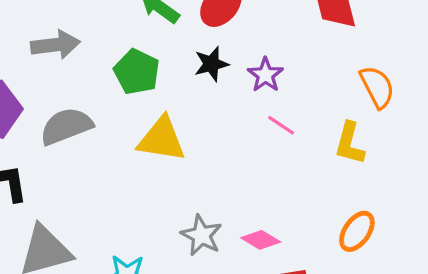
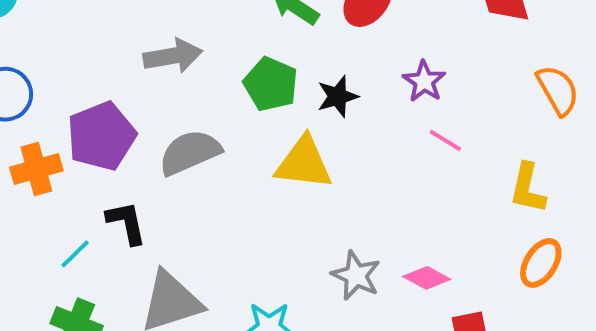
black star: (211, 64) -> (338, 96), moved
yellow L-shape: (350, 143) -> (528, 188), moved

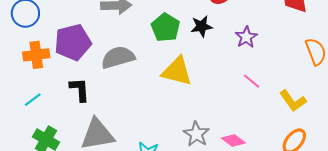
black star: (338, 96) -> (201, 26), moved
pink line: (445, 140) -> (251, 81), moved
yellow L-shape: (528, 188) -> (293, 101), turned -56
cyan line: (75, 254) -> (33, 100), moved

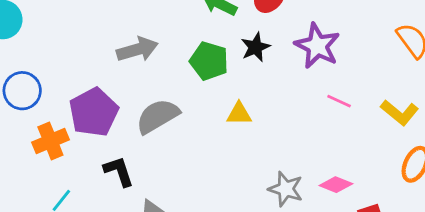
purple star: (246, 37) -> (317, 46), size x1.5
yellow triangle: (177, 71) -> (239, 114), size x0.6

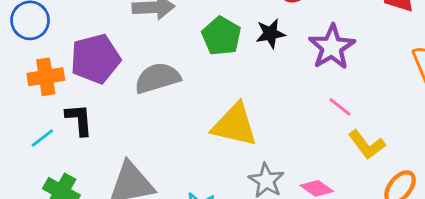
yellow L-shape: (400, 113) -> (367, 145), moved
yellow triangle: (239, 114) -> (235, 125), moved, size x1.8
black L-shape: (119, 171) -> (79, 120), moved

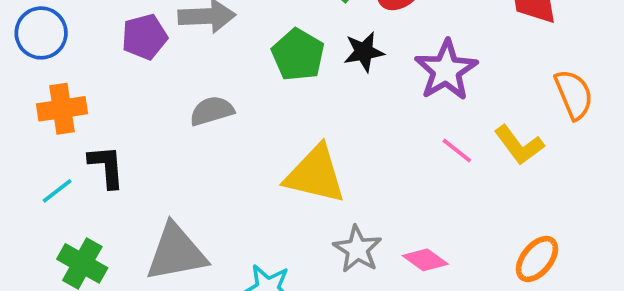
purple pentagon: (95, 59) -> (144, 37), moved, size x0.7
gray semicircle: (157, 78) -> (212, 111), size x0.7
yellow L-shape: (367, 145) -> (519, 145), moved

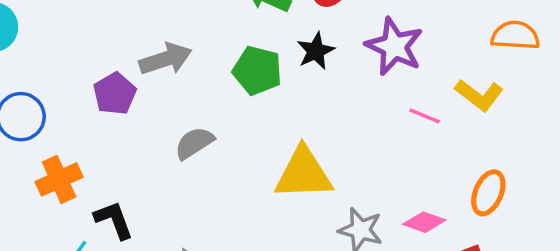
orange semicircle: (574, 94) -> (515, 36), turned -48
orange ellipse: (537, 259) -> (488, 193), moved

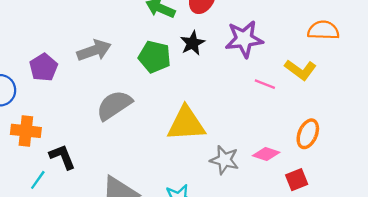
purple star: (394, 46) -> (244, 39), turned -30
purple pentagon: (115, 94) -> (44, 67), moved
gray semicircle: (194, 143) -> (114, 105), size x1.4
orange cross: (59, 179) -> (26, 131), turned 32

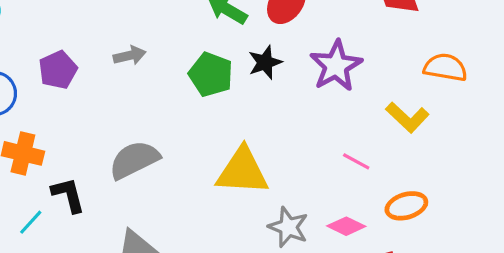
purple star: (244, 39) -> (336, 66), turned -30
gray arrow: (94, 50) -> (130, 55), size x0.7
pink line: (265, 84) -> (356, 161), moved
gray semicircle: (114, 105) -> (134, 160), moved
orange ellipse: (308, 134) -> (406, 206), turned 44

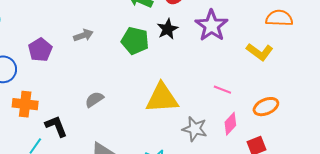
gray semicircle: (134, 160) -> (94, 99), size x0.6
pink line: (356, 161) -> (222, 90), moved
pink diamond: (346, 226) -> (230, 124), turned -65

